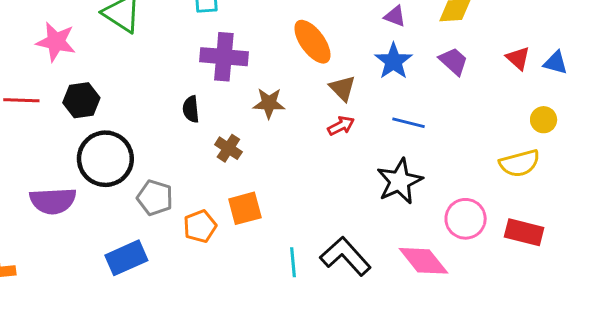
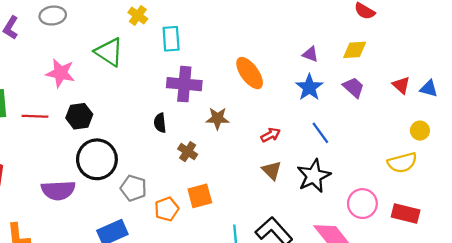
brown triangle: (342, 88) -> (272, 170), moved
blue line: (408, 123) -> (320, 133), turned 40

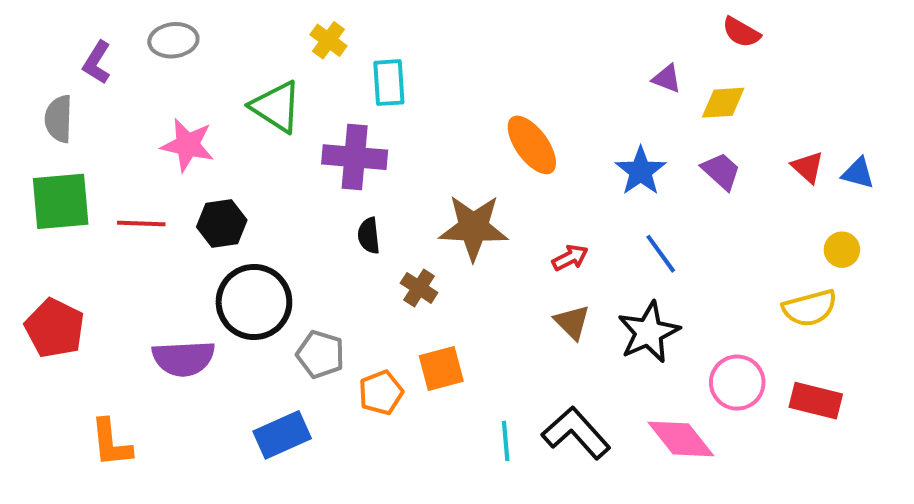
purple triangle: (310, 54) -> (667, 79), moved
purple cross: (184, 84) -> (355, 157), moved
brown star: (218, 118) -> (473, 228), size x1.6

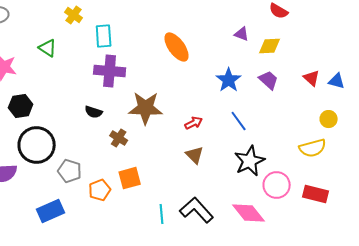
green triangle: (276, 107) -> (48, 48), size x0.7
orange ellipse: (532, 145) -> (177, 47), moved
purple cross: (355, 157) -> (110, 71), moved
black semicircle: (369, 236) -> (94, 112), turned -66
black star: (649, 332) -> (250, 161), moved

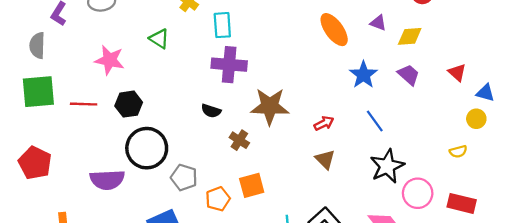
orange ellipse: (177, 47) -> (334, 30), moved
blue triangle: (337, 81) -> (485, 93), moved
yellow semicircle: (313, 148) -> (458, 152), size x0.6

